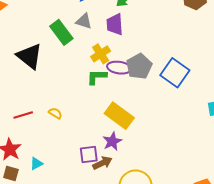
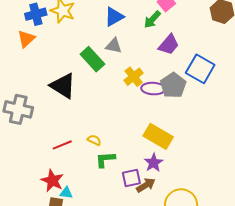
purple trapezoid: (115, 24) -> (169, 45), moved, turned -130
blue square: (175, 73) -> (200, 69), moved
green L-shape: (97, 77) -> (105, 159), moved
cyan triangle: (36, 163) -> (66, 193), moved, turned 40

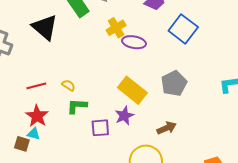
gray pentagon: (173, 85) -> (174, 83), moved
red star: (52, 181) -> (37, 116), moved
brown arrow: (146, 185) -> (167, 128), moved

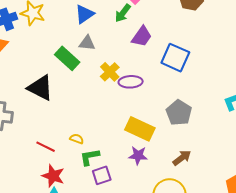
red line: (36, 86) -> (46, 147), turned 54
purple star: (124, 116) -> (138, 156), turned -30
purple square: (100, 128) -> (102, 175), moved

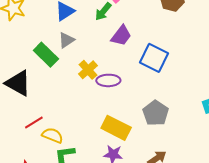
gray triangle: (87, 43) -> (66, 40), turned -42
yellow semicircle: (77, 139) -> (53, 135), size x1.5
red line: (46, 147) -> (34, 123), moved, turned -60

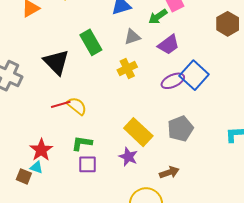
gray triangle: (66, 40) -> (132, 37), moved
purple ellipse: (108, 80) -> (173, 81), moved, turned -40
yellow semicircle: (53, 135) -> (77, 106), moved

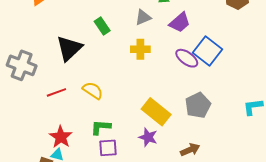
green rectangle: (91, 42) -> (102, 26), size x0.7
black triangle: (56, 62) -> (69, 48), turned 36
yellow cross: (127, 68) -> (140, 49), turned 30
purple ellipse: (173, 81) -> (187, 58), turned 65
red line: (61, 104) -> (56, 92), moved

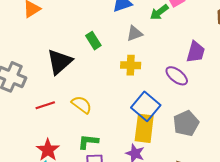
purple trapezoid: (180, 22) -> (196, 52), moved, turned -35
blue square: (207, 51) -> (146, 106), moved
yellow rectangle: (156, 112) -> (144, 128), turned 56

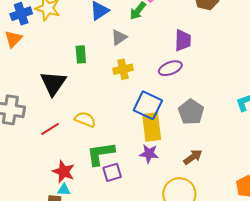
green rectangle: (93, 41) -> (81, 54), turned 42
purple ellipse: (177, 76) -> (170, 68), turned -45
green L-shape: (88, 142) -> (101, 154), size x1.4

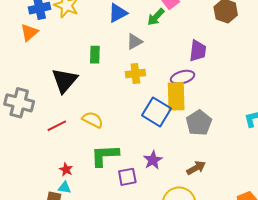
yellow rectangle: (152, 127) -> (176, 96), moved
purple star: (149, 154) -> (153, 160), turned 30
red star: (64, 172) -> (66, 169), size x0.6
purple square: (112, 172) -> (127, 177), moved

